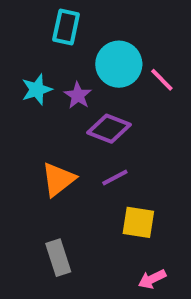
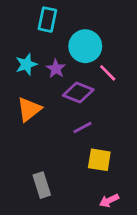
pink line: (162, 80) -> (108, 73), moved
orange triangle: (58, 179) -> (29, 109), moved

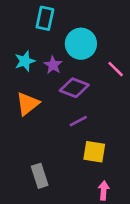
pink line: (108, 73) -> (116, 69), moved
pink arrow: (109, 201) -> (104, 190), turned 120

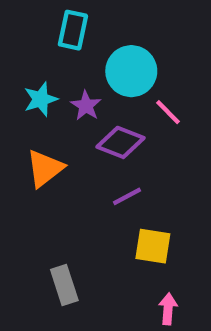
pink line: (116, 69) -> (168, 112), moved

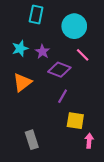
cyan circle: (131, 71) -> (74, 26), moved
purple line: (127, 196) -> (63, 96), turned -32
pink arrow: (168, 309) -> (89, 141), moved

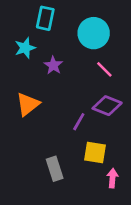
cyan star: (20, 48) -> (25, 48), moved
purple diamond: (59, 70) -> (107, 106), moved
gray rectangle: (32, 140) -> (55, 169), moved

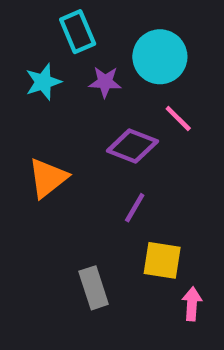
cyan rectangle: (45, 18) -> (78, 32), turned -35
purple star: (53, 65) -> (105, 82), moved, turned -30
purple diamond: (107, 106) -> (132, 146), moved

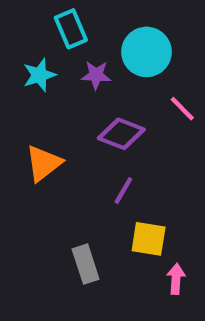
pink line: (178, 119) -> (182, 109), moved

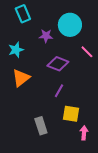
cyan rectangle: (71, 29) -> (23, 14), moved
cyan star: (39, 75) -> (16, 50), moved

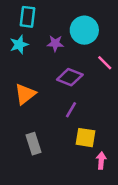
cyan rectangle: (23, 14) -> (28, 17), turned 30
cyan star: (16, 50) -> (19, 45), moved
gray rectangle: (41, 126) -> (34, 144), moved

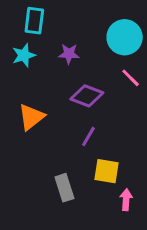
cyan circle: (84, 30) -> (125, 37), moved
gray rectangle: (34, 144) -> (64, 188), moved

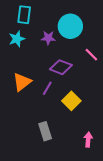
cyan circle: (125, 37) -> (70, 26), moved
purple line: (88, 137) -> (47, 88), moved
yellow square: (107, 171) -> (71, 101), moved, turned 36

